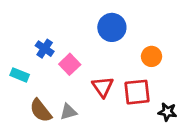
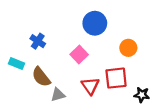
pink square: (70, 64) -> (79, 55), moved
red triangle: (103, 87) -> (90, 86), moved
brown semicircle: (41, 111) -> (41, 77), moved

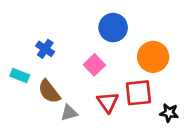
orange circle: (128, 48) -> (153, 57), size x1.5

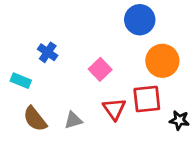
blue circle: (113, 28) -> (140, 20), moved
brown semicircle: (49, 92) -> (35, 119), moved

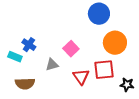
blue cross: (48, 52) -> (29, 45), moved
brown semicircle: (35, 119) -> (25, 84), turned -54
gray triangle: (73, 120) -> (52, 65), moved

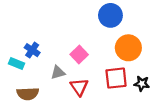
red triangle: (81, 77) -> (79, 87), moved
black star: (127, 85) -> (142, 84), moved

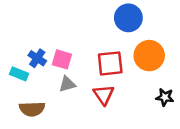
pink square: (79, 55) -> (62, 59), moved, turned -30
red square: (116, 78) -> (110, 63), moved
red triangle: (79, 87) -> (104, 95), moved

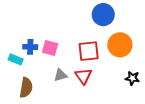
blue cross: (37, 58) -> (30, 47), turned -32
gray triangle: (67, 84) -> (60, 75), moved
brown semicircle: (32, 109) -> (26, 88), turned -78

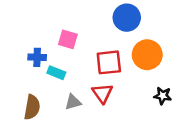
pink square: (50, 48) -> (68, 39), moved
cyan rectangle: (16, 59) -> (56, 73), moved
gray triangle: (60, 75) -> (73, 102), moved

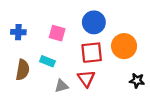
blue circle: (127, 18) -> (94, 22), moved
blue cross: (37, 57) -> (18, 32), moved
brown semicircle: (32, 107) -> (23, 70), moved

